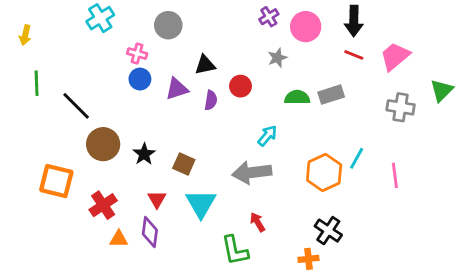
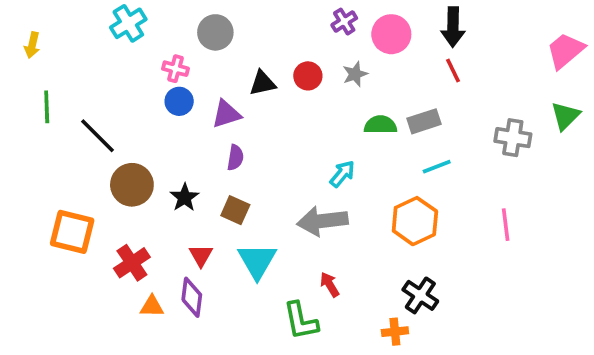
red line: (354, 55) -> (453, 70), turned 42
pink trapezoid: (395, 56) -> (565, 51), moved
red circle: (240, 86) -> (308, 76), moved
purple semicircle: (211, 100) -> (235, 158), moved
cyan line: (357, 158) -> (437, 167), moved, turned 40

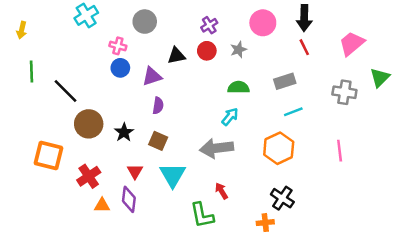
purple cross: (344, 22) -> (209, 25), moved
pink trapezoid: (565, 51) -> (352, 43), moved
green semicircle: (380, 125) -> (238, 87), moved

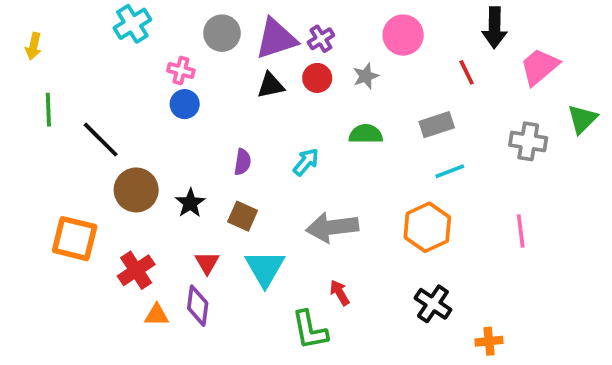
black arrow: (304, 18) -> (495, 28), moved
purple triangle: (152, 76) -> (276, 39), moved, size x1.4
cyan arrow: (230, 117) -> (306, 162), moved
orange cross: (265, 223) -> (489, 341), moved

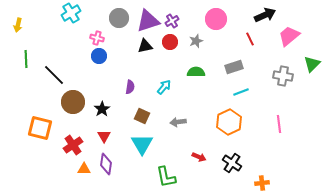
black arrow: (495, 28) -> (265, 15), turned -115
brown square: (243, 216) -> (142, 116), moved
gray arrow: (332, 227) -> (178, 122), size x0.6
red triangle: (207, 263) -> (104, 136), moved
red arrow: (340, 293) -> (199, 157), moved, turned 144

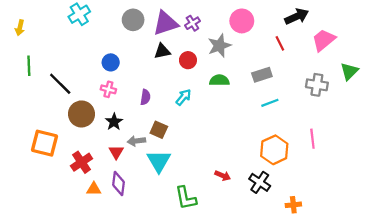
pink cross: (97, 38) -> (108, 89), moved
gray star: (196, 41) -> (219, 46), size x1.5
red circle: (170, 42) -> (188, 60), moved
gray arrow: (178, 122) -> (136, 141), moved
orange hexagon: (229, 122) -> (274, 150), moved

